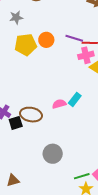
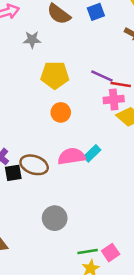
orange circle: (46, 40) -> (61, 112), moved
yellow pentagon: (26, 45) -> (55, 75), moved
pink semicircle: (59, 104) -> (71, 156), size x1.5

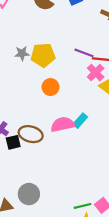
gray star: (32, 40) -> (22, 53), moved
pink cross: (114, 100) -> (96, 73), turned -35
gray circle: (55, 218) -> (29, 194), moved

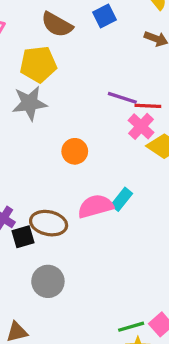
gray star: (22, 53) -> (30, 103), size x1.5
yellow pentagon: (43, 55) -> (38, 64), moved
gray circle: (29, 194) -> (48, 281), moved

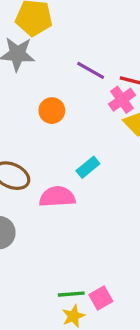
purple line: (122, 98) -> (91, 70), moved
pink semicircle: (96, 206) -> (57, 197), moved

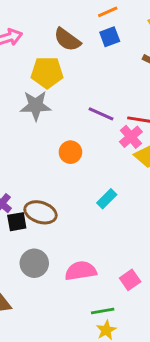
pink semicircle: (57, 197) -> (81, 271), moved
pink square: (101, 298) -> (130, 280), moved

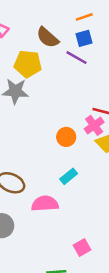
purple line: (101, 114) -> (76, 58), moved
orange circle: (70, 152) -> (66, 137), moved
pink semicircle: (81, 271) -> (45, 204), moved

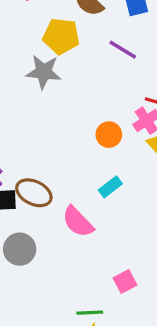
purple line: (76, 58) -> (123, 50), moved
pink semicircle: (45, 204) -> (78, 222), turned -132

